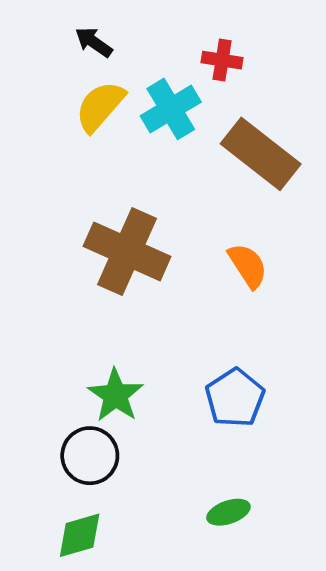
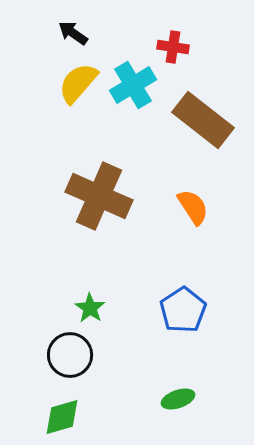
green star: (115, 395) -> (90, 308), size x0.7

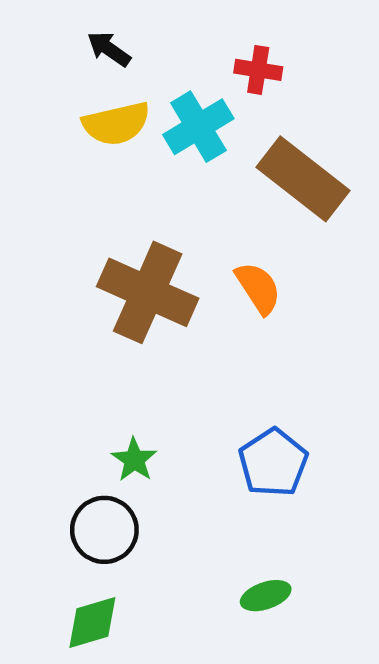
yellow semicircle: (78, 83) -> (116, 124), turned -144
orange semicircle: (193, 207) -> (258, 288), moved

